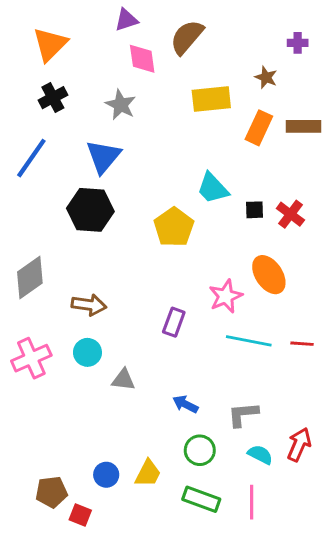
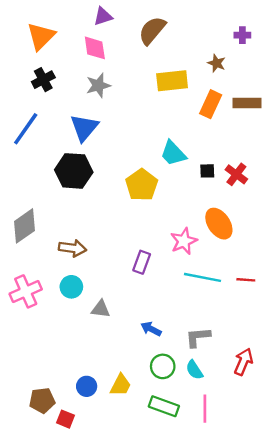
pink diamond: (142, 59) -> (95, 48), moved
gray star: (121, 105) -> (98, 85), turned 30
cyan semicircle: (260, 455) -> (194, 370), moved, turned -150

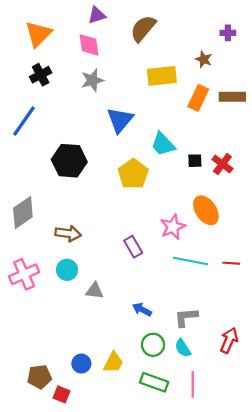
blue triangle: (84, 128) -> (120, 120), moved
purple rectangle: (142, 262) -> (133, 247), turned -50

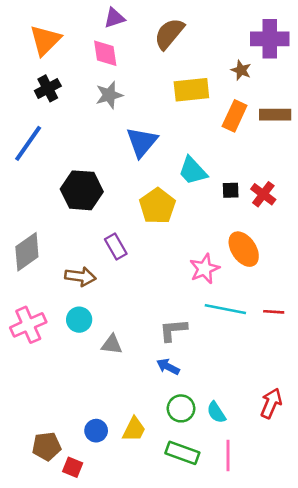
purple cross: (228, 33) -> (270, 39), size x2.0
purple rectangle: (133, 247) -> (116, 246), moved
gray L-shape: (186, 317) -> (173, 330), moved

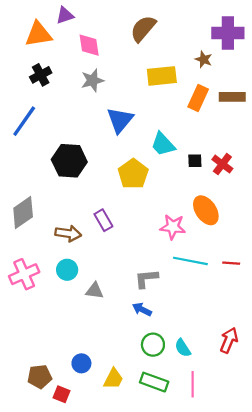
purple triangle: (114, 18) -> (65, 15), moved
orange triangle: (45, 40) -> (38, 34), turned 36
purple rectangle: (116, 246) -> (103, 220), moved
pink star: (205, 269) -> (173, 227), turned 30
yellow trapezoid: (134, 429) -> (113, 379), moved

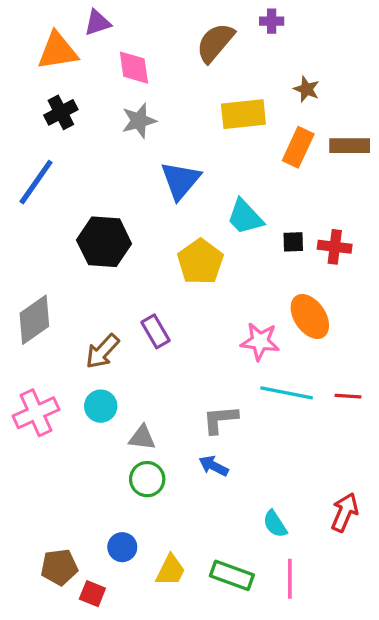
purple cross: (228, 33) -> (272, 21), moved, size x0.5
red cross: (222, 164) -> (335, 247), turned -30
brown arrow: (68, 233) -> (102, 351), turned 125
green circle: (153, 345) -> (147, 479), moved

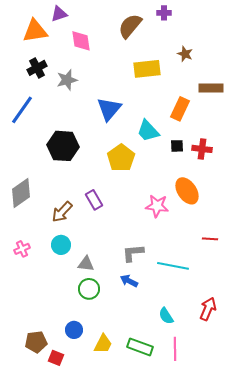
gray star: (139, 121) -> (67, 80), moved
orange rectangle: (298, 147) -> (180, 109), moved
cyan line: (287, 393) -> (173, 266), moved
pink cross: (36, 413) -> (22, 249), size x0.6

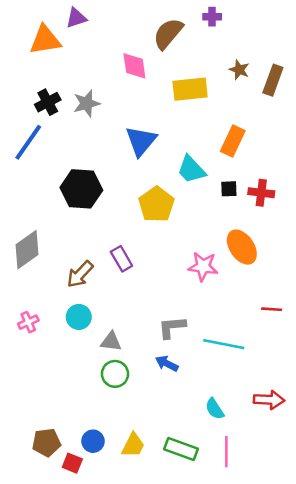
pink diamond: (81, 41) -> (134, 66), moved
black cross: (37, 68) -> (48, 102), moved
brown rectangle: (211, 88) -> (273, 80), moved, turned -70
red arrow: (208, 309) -> (269, 400), turned 70
blue circle: (74, 330) -> (93, 441), moved

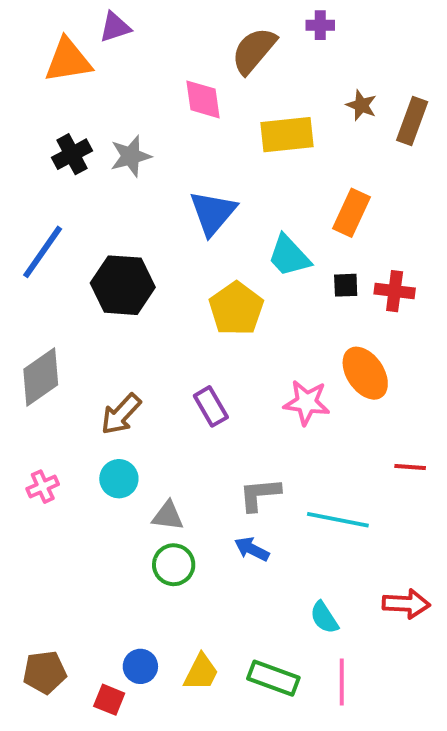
blue line: (28, 142) -> (43, 252), moved
purple rectangle: (121, 259) -> (211, 406), moved
brown pentagon: (46, 442) -> (45, 672), moved

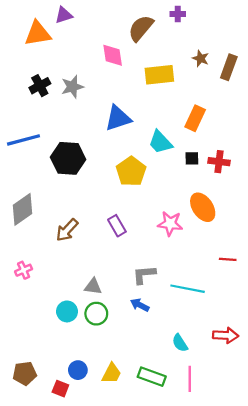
blue triangle: (213, 213) -> (118, 118), turned 32
blue line: (43, 252) -> (24, 140), turned 40
cyan circle: (119, 479) -> (67, 311), moved

